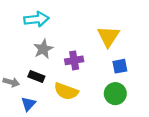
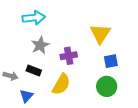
yellow semicircle: (66, 91) -> (61, 84), turned -80

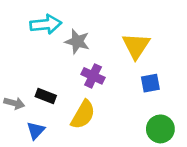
gray star: (40, 45) -> (77, 42), moved, turned -30
purple cross: (69, 56) -> (93, 76), turned 35
green circle: (107, 86) -> (160, 129), moved

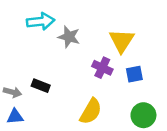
purple cross: (93, 76) -> (102, 68), moved
yellow semicircle: (83, 115) -> (91, 111), moved
blue triangle: (36, 130) -> (15, 116), moved, turned 42

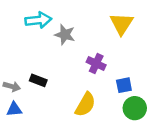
yellow triangle: (122, 41) -> (122, 24), moved
blue square: (134, 74) -> (124, 85), moved

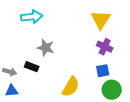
gray star: (65, 35) -> (46, 48), moved
purple cross: (96, 64) -> (105, 47), moved

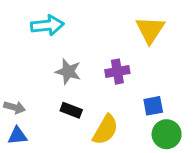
purple cross: (105, 47) -> (117, 72), moved, turned -35
black rectangle: (32, 67) -> (71, 110), moved

